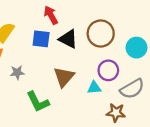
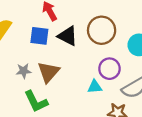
gray star: (17, 73) -> (24, 71), moved
brown triangle: (64, 77) -> (48, 72), moved

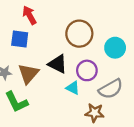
black triangle: (68, 36) -> (58, 64), moved
cyan triangle: (95, 87) -> (73, 88), turned 32

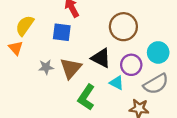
cyan circle: (115, 48) -> (158, 52), moved
green L-shape: (16, 102) -> (86, 97), moved, turned 60

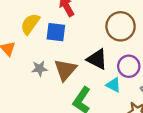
yellow semicircle: (25, 26) -> (30, 24), moved

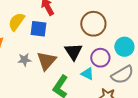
black triangle: (97, 59) -> (73, 52), turned 30

